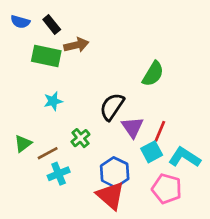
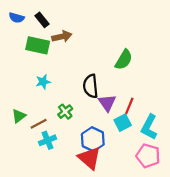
black semicircle: (112, 107) -> (91, 86), turned -40
cyan L-shape: (184, 157) -> (149, 127), turned -95
pink pentagon: (167, 189) -> (148, 156), moved

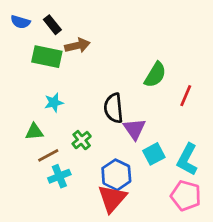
red line: (129, 106) -> (186, 96), moved
green triangle: (19, 116) -> (34, 132), moved, turned 32
red triangle: (89, 158) -> (112, 198), turned 30

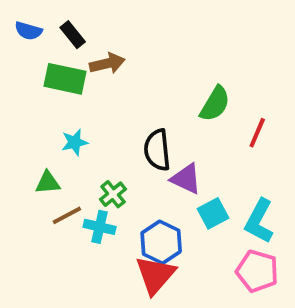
purple triangle: (134, 129) -> (186, 179), turned -30
cyan cross: (59, 176) -> (100, 227), moved, turned 35

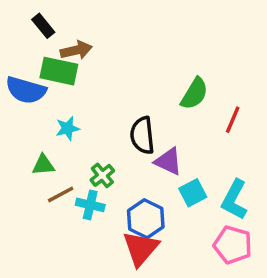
blue semicircle: (28, 31) -> (26, 90), moved, size x1.6
black rectangle: (73, 35) -> (43, 26), moved
brown arrow: (107, 63) -> (76, 50), moved

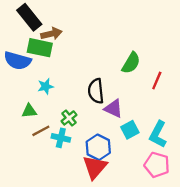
black rectangle: (43, 26) -> (29, 17), size x1.6

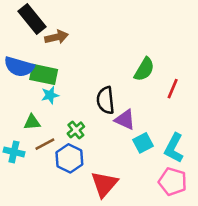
green rectangle: (40, 48) -> (44, 74), moved
cyan cross: (61, 138) -> (14, 152), moved
blue hexagon: (98, 147) -> (69, 158), moved

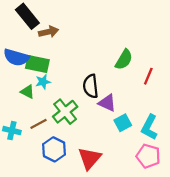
green triangle: (32, 122) -> (27, 92), moved, turned 32
green cross: (76, 130) -> (65, 112), size x1.6
blue hexagon: (69, 158) -> (54, 149), moved

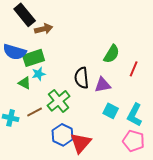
green rectangle: (37, 64) -> (34, 58), turned -30
purple triangle: (107, 103) -> (103, 85), moved, turned -36
cyan square: (123, 123) -> (111, 111), turned -35
blue hexagon: (54, 149) -> (63, 135), moved

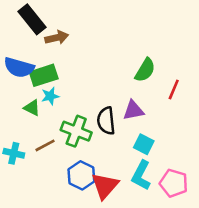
black semicircle: (82, 78) -> (106, 121), moved
green cross: (59, 101) -> (76, 131), turned -30
cyan L-shape: (135, 115) -> (141, 175), moved

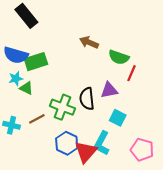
brown arrow: (57, 38) -> (89, 42), moved, turned -144
green semicircle: (145, 70) -> (119, 57), turned 78
red line: (174, 90) -> (131, 73), moved
cyan star: (50, 96) -> (16, 79), moved
cyan L-shape: (141, 175) -> (102, 143), moved

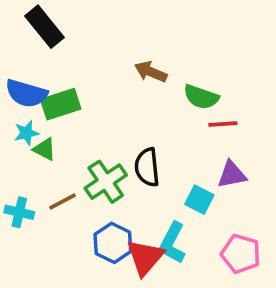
red line: (131, 73) -> (223, 124), turned 63
purple triangle: (109, 90) -> (232, 174), moved
green cross: (62, 107) -> (106, 182), turned 35

